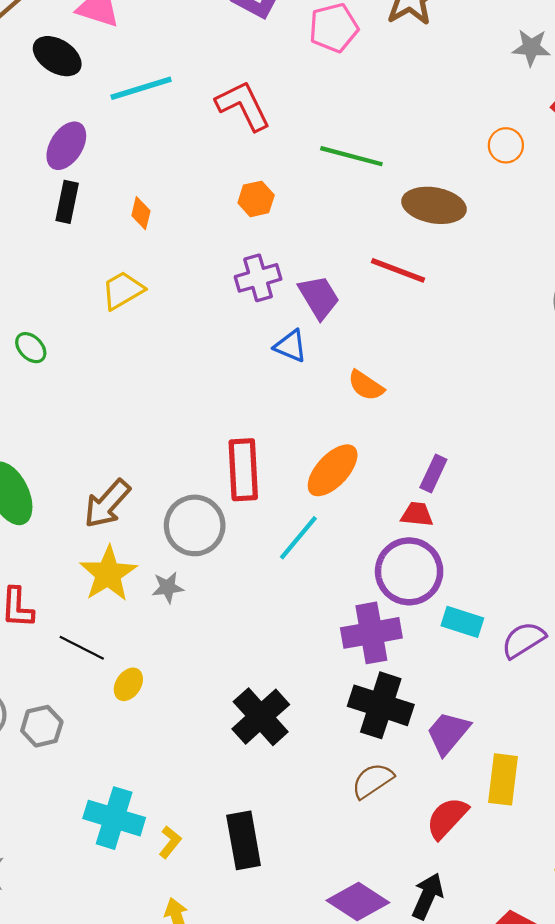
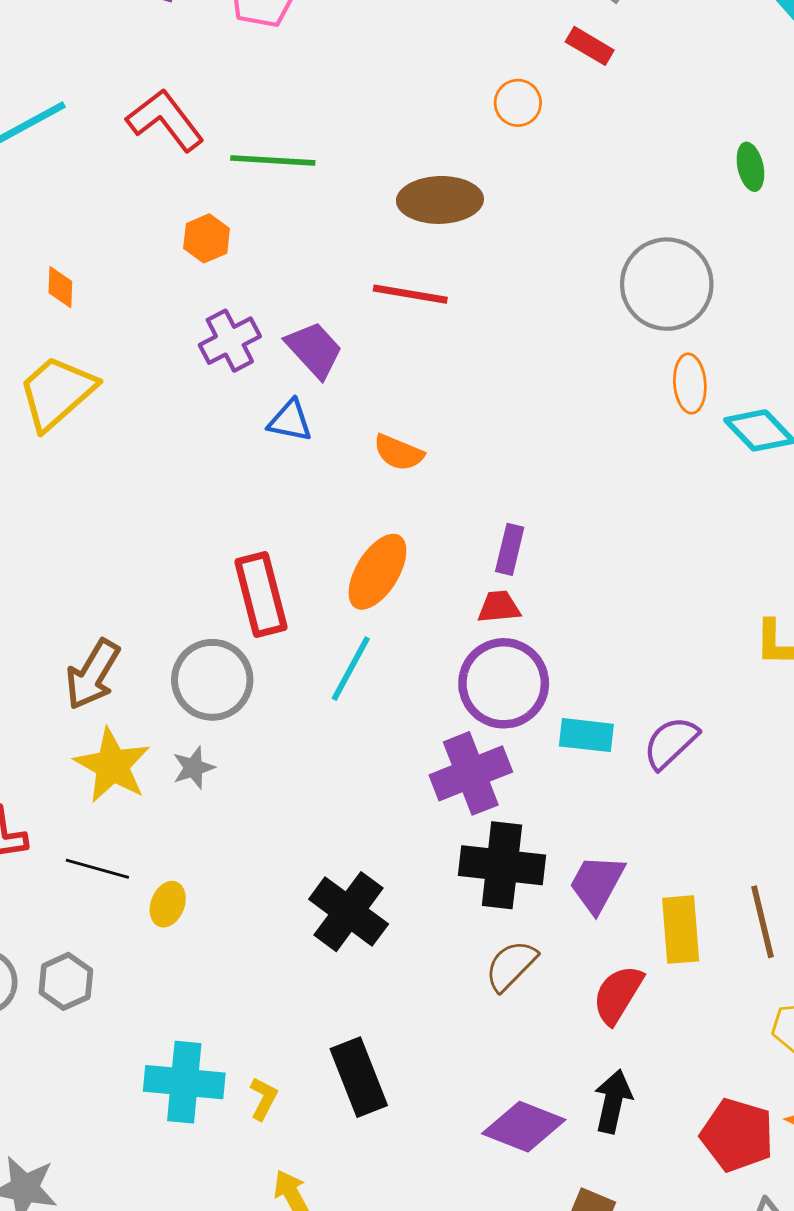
green line: (351, 156) -> (273, 160), moved
yellow trapezoid: (123, 290) -> (57, 392), size x1.4

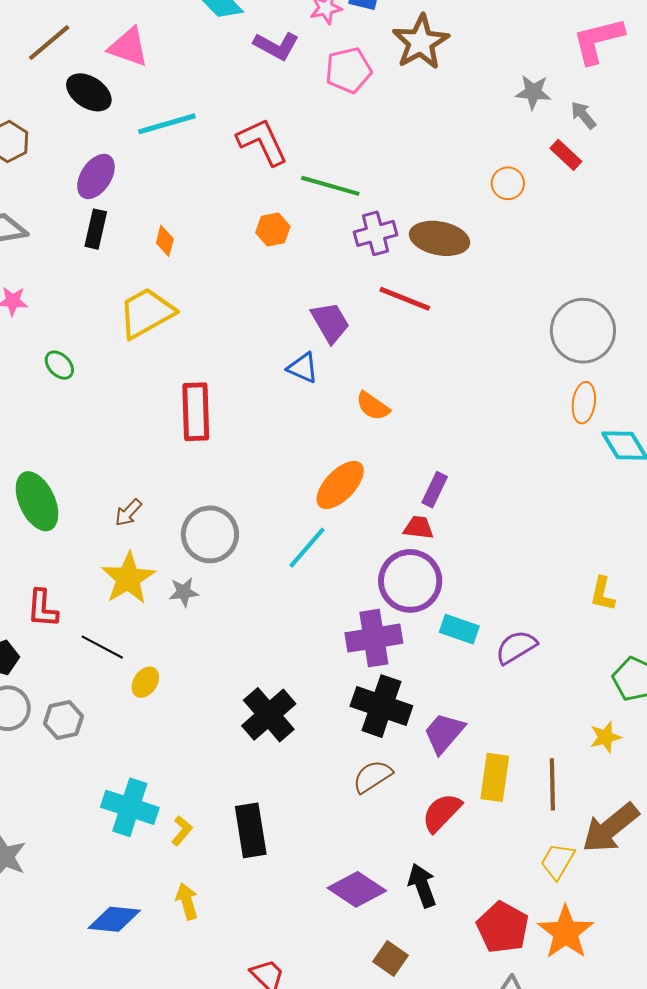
purple cross: (230, 341) -> (376, 233), moved
red rectangle: (261, 594) -> (196, 412), moved
brown arrow: (93, 674) -> (128, 513), size x0.6
black arrow: (613, 1101) -> (422, 885), turned -45

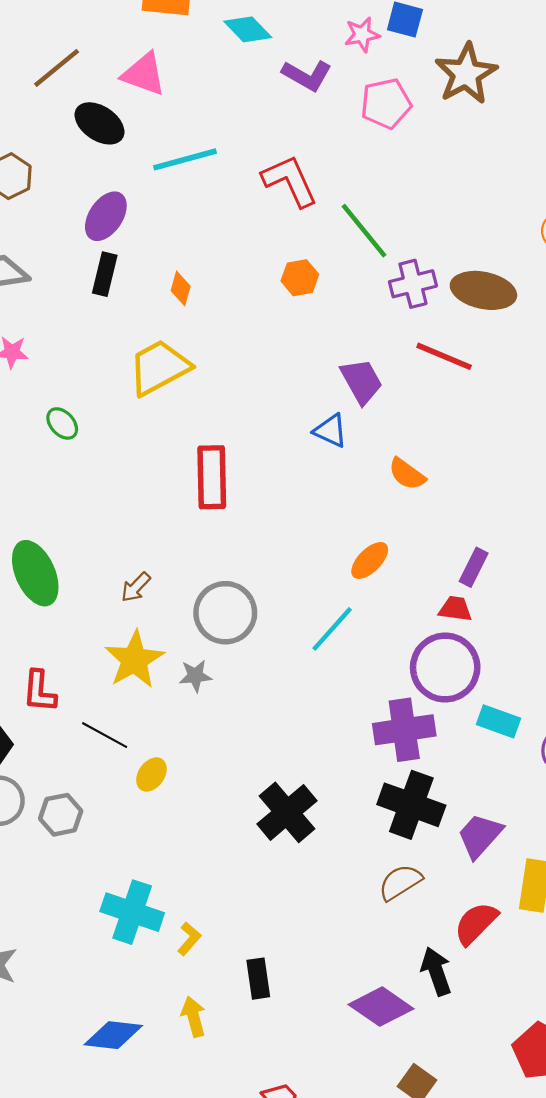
green line: (330, 186) -> (364, 231), turned 34
orange ellipse: (340, 485) -> (370, 560), size x0.7
black rectangle: (251, 830) -> (258, 979), moved, size x0.7
black arrow: (422, 885) -> (436, 971), moved

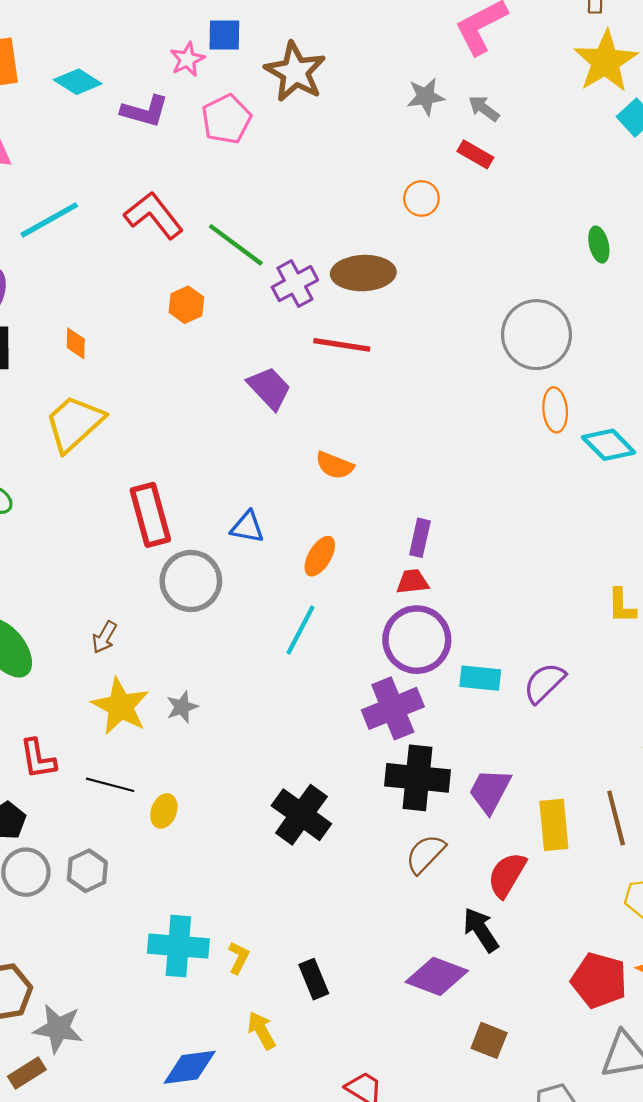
blue triangle: (331, 431) -> (247, 527), moved
gray circle: (225, 613) -> (191, 581), moved

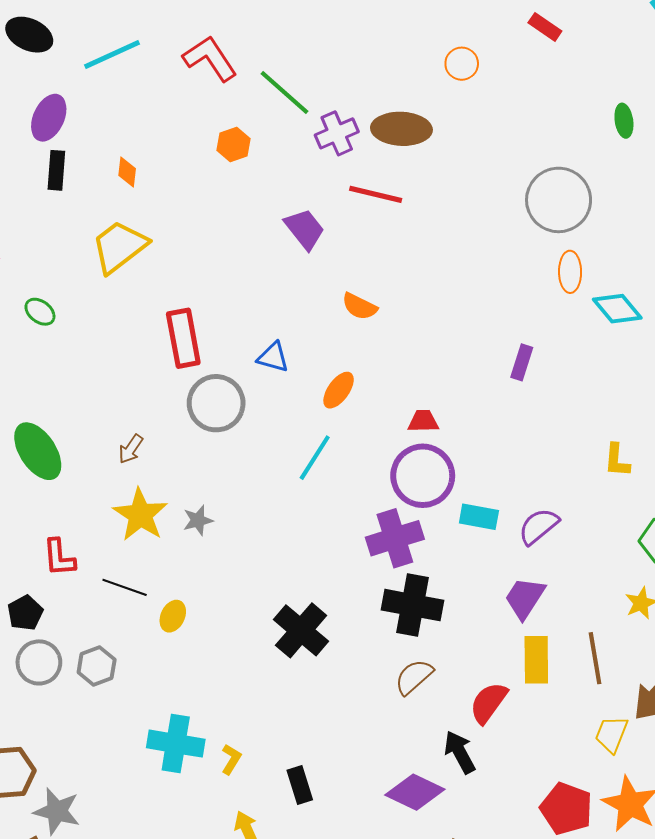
red rectangle: (475, 154) -> (545, 27), moved
purple rectangle: (420, 538) -> (522, 362), moved
purple trapezoid: (490, 791) -> (525, 598), moved

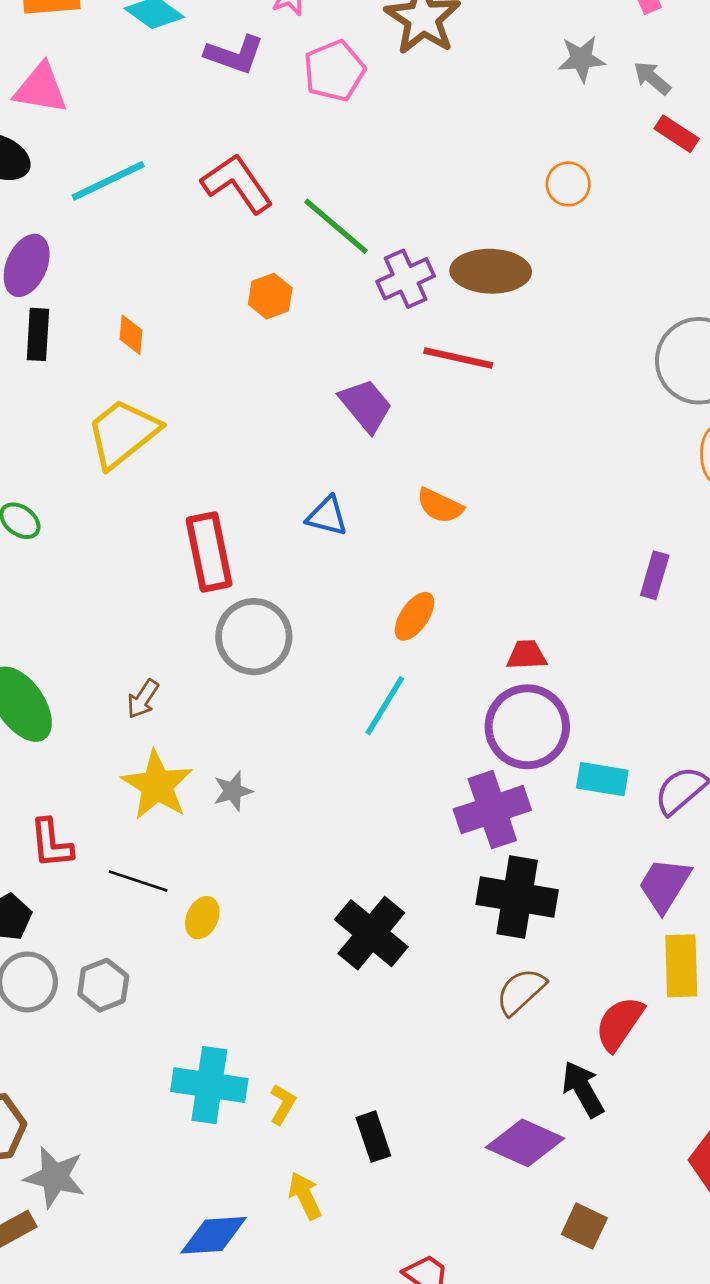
blue triangle: (273, 357) -> (327, 516), moved

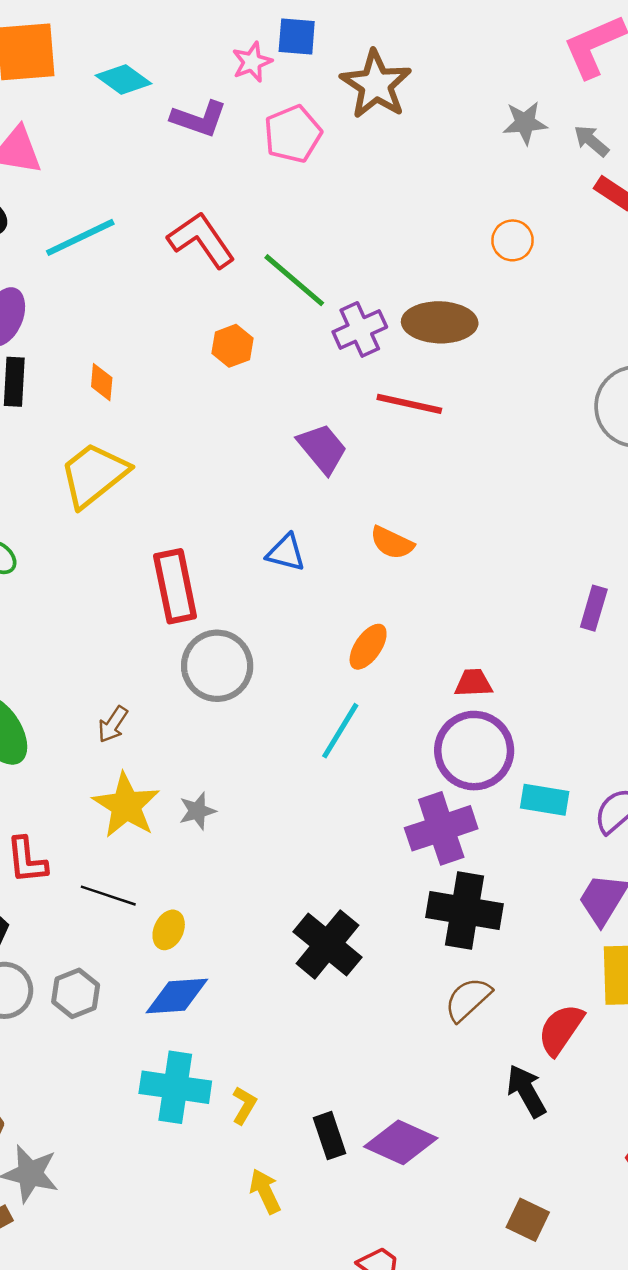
purple diamond: (525, 1143) -> (401, 1142), moved
blue diamond: (214, 1235) -> (177, 996), moved

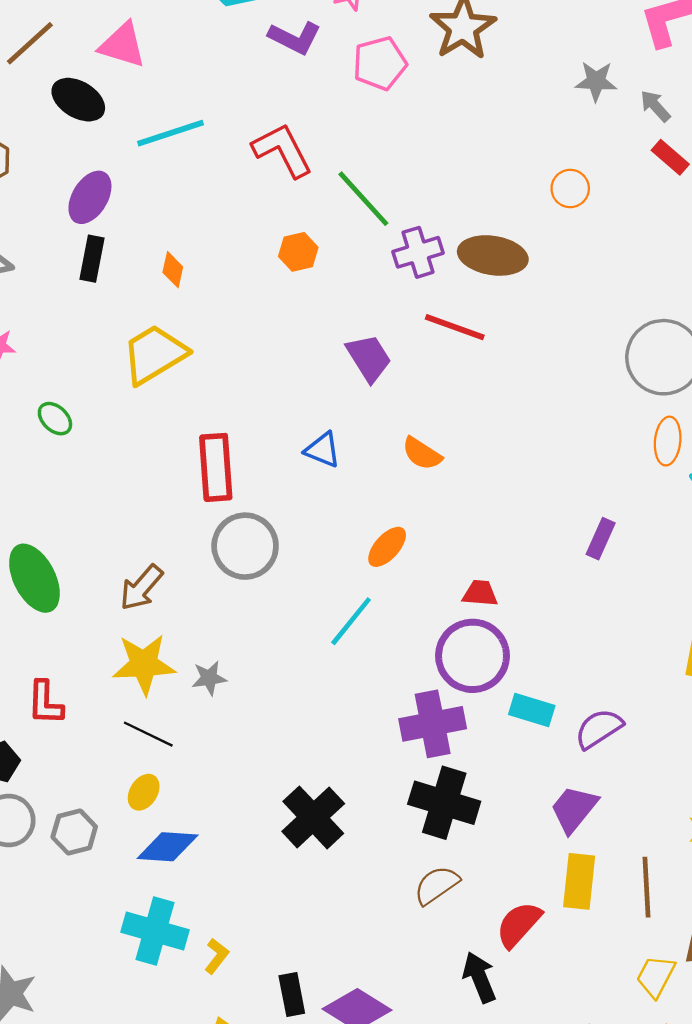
brown arrow: (113, 724) -> (141, 588), size x1.4
yellow star: (126, 805) -> (144, 664), turned 30
black line: (108, 896) -> (148, 734), moved
yellow ellipse: (169, 930) -> (144, 792), moved

